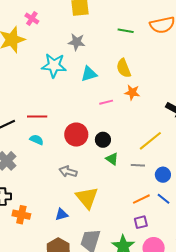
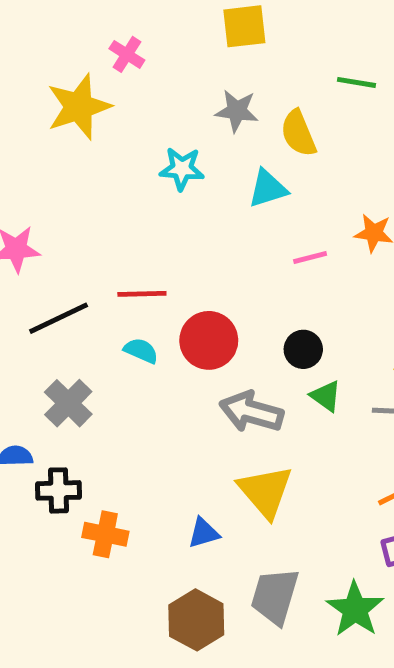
cyan star: (54, 65) -> (182, 169), size x0.7
yellow semicircle: (124, 68) -> (298, 133), moved
red circle: (76, 135) -> (209, 340), moved
gray arrow: (68, 172) -> (251, 412), moved, size x1.4

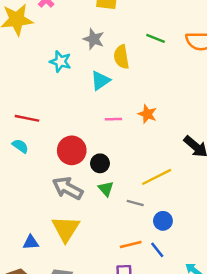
cyan triangle: (268, 189) -> (100, 81), turned -30
red circle: (209, 340) -> (72, 150), moved

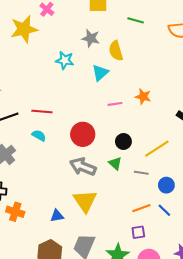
green line: (156, 38) -> (136, 20), moved
black circle: (100, 163) -> (123, 141), moved

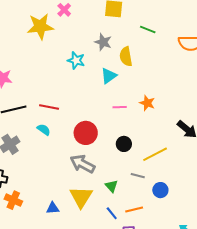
green triangle: (115, 163) -> (111, 186), moved
blue line: (164, 210) -> (112, 213), moved

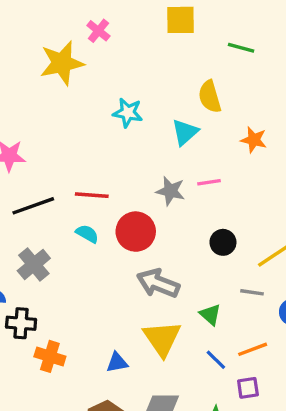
gray star: (103, 42) -> (170, 191), moved
orange star: (147, 103) -> (254, 140), moved
red circle: (86, 133) -> (136, 232), moved

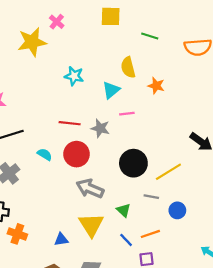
orange star: (254, 140) -> (156, 86), moved
pink line: (209, 182) -> (127, 114), moved
red line: (92, 195) -> (70, 123), moved
black circle: (223, 242) -> (133, 163), size x1.6

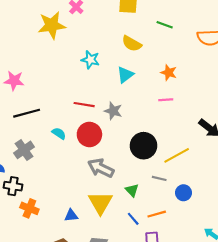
yellow semicircle: (128, 67) -> (132, 44), moved, turned -48
pink line: (127, 114) -> (166, 100), moved

